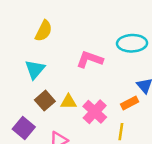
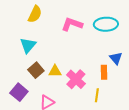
pink L-shape: (90, 59) -> (72, 24), moved
orange rectangle: (130, 103) -> (104, 72), turned -64

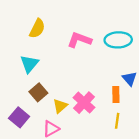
yellow triangle: (55, 71) -> (60, 106), moved, turned -40
yellow line: (97, 95) -> (117, 121), moved

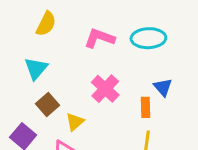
pink cross: (84, 103) -> (105, 89), moved

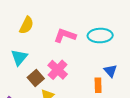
pink cross: (105, 89) -> (58, 70), moved
brown square: (48, 104) -> (36, 78), moved

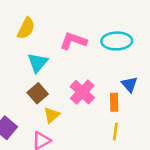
cyan triangle: (19, 57) -> (38, 63), moved
pink cross: (58, 70) -> (82, 92), moved

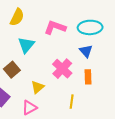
blue triangle: (129, 84) -> (86, 51), moved
brown square: (38, 93) -> (12, 70), moved
yellow line: (115, 132) -> (72, 102), moved

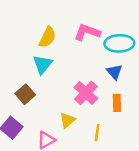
yellow semicircle: (17, 17) -> (47, 37), moved
pink L-shape: (55, 27) -> (87, 32), moved
yellow triangle: (38, 87) -> (67, 120), moved

